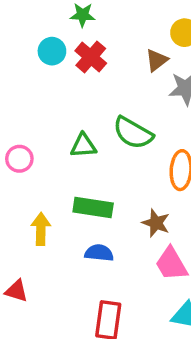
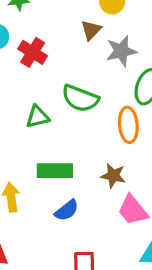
red cross: (91, 57) -> (33, 52), moved
blue semicircle: (99, 253) -> (67, 210), turned 145

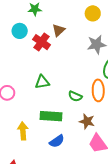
brown triangle: (91, 30) -> (59, 30), moved
green semicircle: (80, 98) -> (75, 96), moved, size x0.6

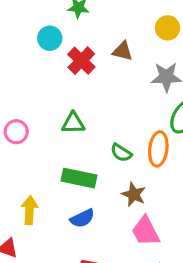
brown triangle: (59, 30) -> (123, 51), moved, turned 48
yellow arrow: (23, 131) -> (30, 210), moved

